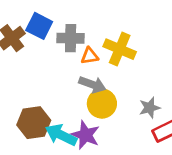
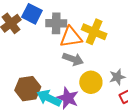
orange triangle: (90, 56) -> (71, 37), size x1.6
yellow circle: (102, 104) -> (91, 82), moved

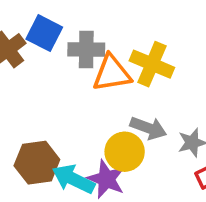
gray arrow: (73, 59) -> (148, 128), moved
yellow circle: (91, 82) -> (125, 152), moved

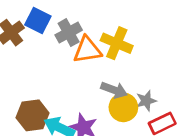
gray cross: (86, 50) -> (69, 33), turned -30
yellow circle: (125, 152) -> (123, 107), moved

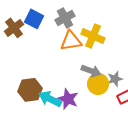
gray cross: (69, 33) -> (65, 18), moved

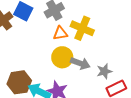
orange triangle: (71, 41) -> (60, 33), size x0.7
yellow circle: (98, 84) -> (62, 57), moved

